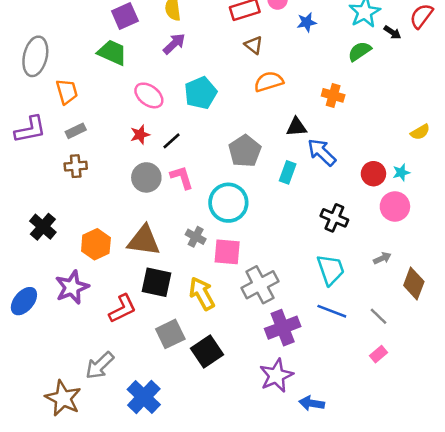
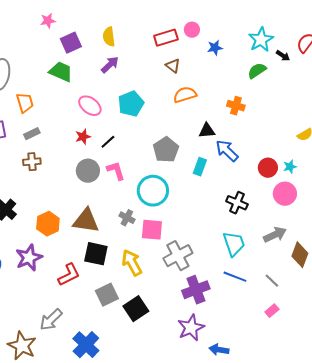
gray arrow: (382, 258) -> (275, 235), size x1.6

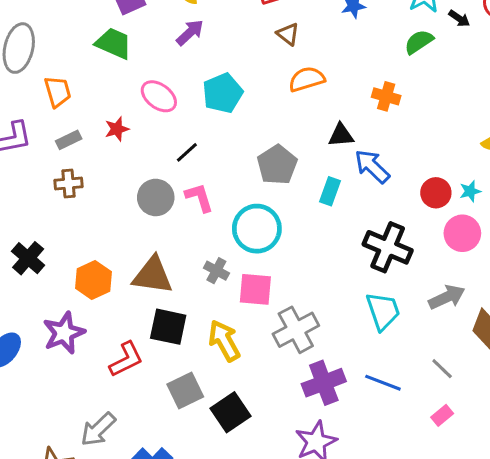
red star: (83, 137) -> (117, 129), moved
black cross: (237, 203) -> (388, 247), size x1.4
blue line: (235, 277) -> (383, 383), moved

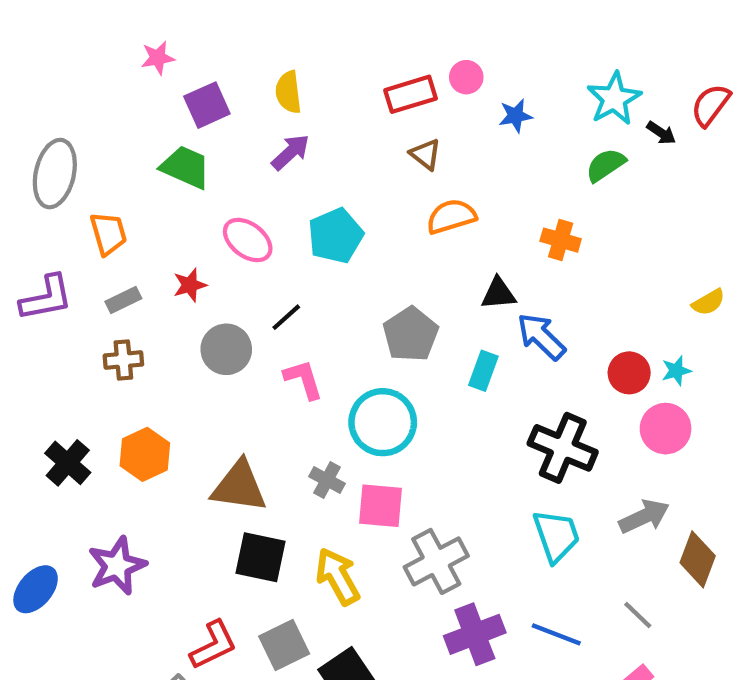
gray circle: (156, 197) -> (226, 349), moved
orange hexagon: (93, 280) -> (145, 454), moved
red L-shape: (126, 359) -> (213, 645), moved

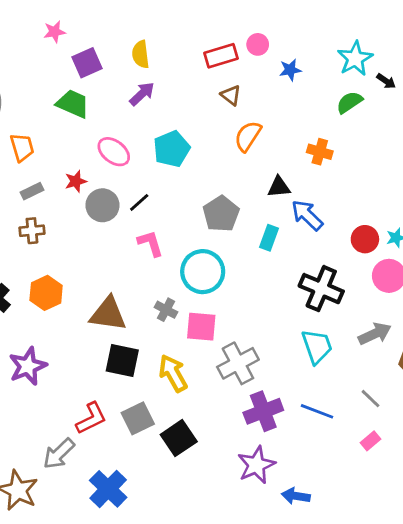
orange semicircle: (451, 216) -> (248, 136), turned -40
gray circle: (226, 349) -> (102, 205), moved

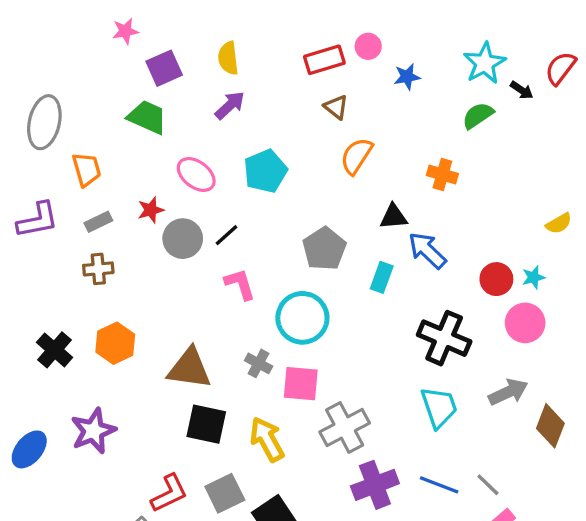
gray line: (371, 399) -> (488, 485), moved

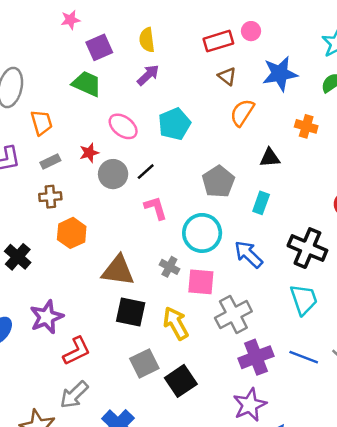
blue star: (407, 77) -> (280, 74), moved, size x1.8
blue arrow: (427, 250) -> (248, 254), moved
orange hexagon: (115, 343) -> (72, 233), moved
red L-shape: (169, 493) -> (77, 351), moved

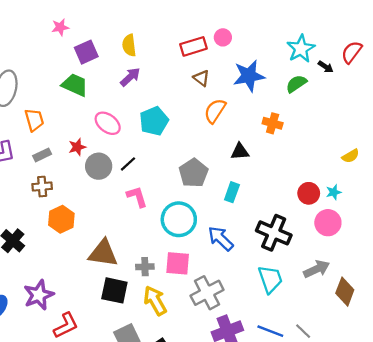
gray cross: (169, 267) -> (145, 267), moved, turned -30

